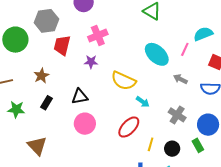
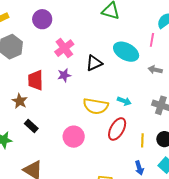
red trapezoid: (62, 45) -> (36, 80), moved
yellow semicircle: (124, 81) -> (96, 106), moved
black triangle: (80, 97) -> (94, 63), moved
black rectangle: (46, 103) -> (31, 126), turned -64

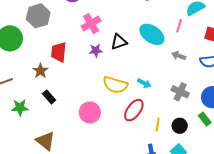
purple star: (64, 75) -> (96, 51), moved

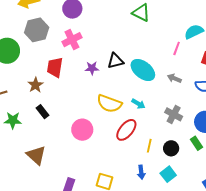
pink cross: (91, 24) -> (72, 40), moved
cyan ellipse: (152, 34) -> (143, 70), moved

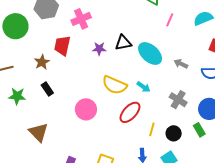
pink line: (177, 48) -> (170, 20), moved

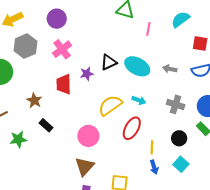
red trapezoid: (62, 46) -> (64, 84), moved
yellow semicircle: (115, 85) -> (110, 105), turned 135
yellow line: (152, 129) -> (152, 147), moved
brown triangle: (38, 132) -> (85, 166), moved, turned 40

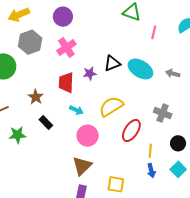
cyan arrow: (139, 100) -> (76, 110), moved
gray cross: (176, 104) -> (163, 113), moved

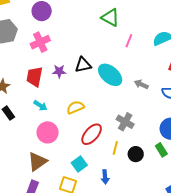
yellow semicircle: (111, 106) -> (75, 107), size x0.7
yellow line: (150, 151) -> (115, 148), moved
cyan square: (178, 169) -> (79, 164), moved

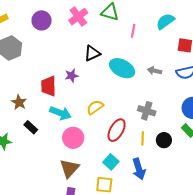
pink cross: (40, 42) -> (78, 17), moved
black triangle: (83, 65) -> (92, 53), moved
cyan arrow: (40, 106) -> (60, 113), size x1.5
blue arrow: (105, 177) -> (139, 169), size x1.5

